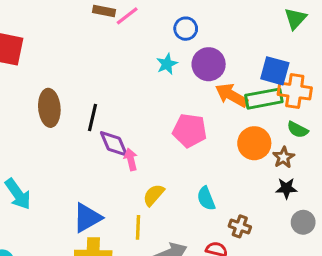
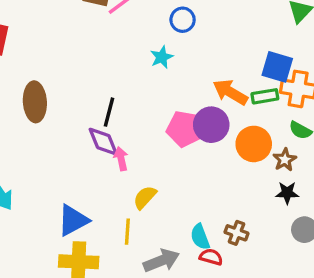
purple circle: (209, 64) -> (211, 125), moved
green rectangle: (264, 99) -> (265, 96), size x0.7
black line: (92, 117) -> (109, 112), moved
cyan semicircle: (206, 198) -> (200, 237), moved

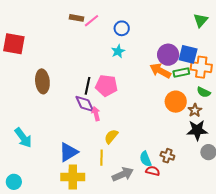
blue circle: (183, 20) -> (122, 28), moved
purple circle: (211, 125) -> (168, 55), moved
pink pentagon: (185, 129) -> (106, 86), moved
black star: (287, 193) -> (197, 130), size x1.5

